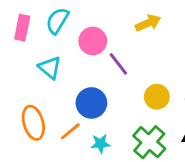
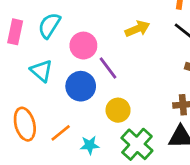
yellow circle: (157, 97) -> (118, 110), moved
blue circle: (91, 103) -> (81, 86), moved

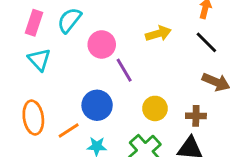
cyan triangle: (41, 71) -> (39, 60), moved
blue circle: (81, 86) -> (97, 105), moved
yellow circle: (118, 110) -> (155, 108), moved

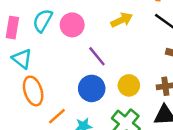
pink circle: (102, 44) -> (72, 25), moved
blue circle: (97, 105) -> (92, 88), moved
orange ellipse: (33, 118) -> (33, 91), moved

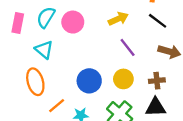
purple line: (97, 56) -> (128, 47), moved
cyan triangle: (22, 59) -> (44, 50), moved

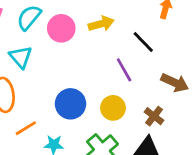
yellow arrow: (118, 19) -> (101, 24), moved
black line: (158, 21) -> (143, 42), moved
brown cross: (157, 81) -> (154, 116), turned 35

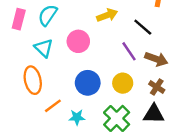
pink circle: (61, 28) -> (78, 41), moved
brown arrow: (175, 83) -> (156, 59), moved

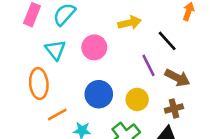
brown cross: (157, 87) -> (174, 108), turned 35

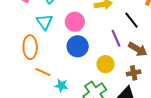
blue circle: (99, 94) -> (78, 46), moved
orange line: (57, 115) -> (43, 72), turned 49

